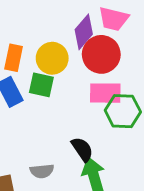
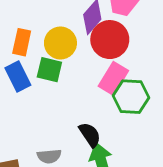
pink rectangle: (105, 93) -> (113, 78), turned -60

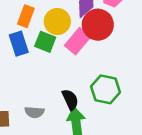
pink rectangle: (113, 78) -> (78, 41), moved
green hexagon: (131, 97) -> (106, 89), moved

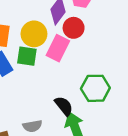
red circle: (98, 25) -> (74, 28), size x0.7

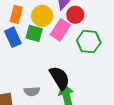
green hexagon: (95, 88) -> (89, 42), moved
black semicircle: (64, 106) -> (60, 78), size x1.4

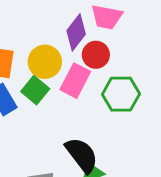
green square: (34, 33) -> (35, 90), turned 30

